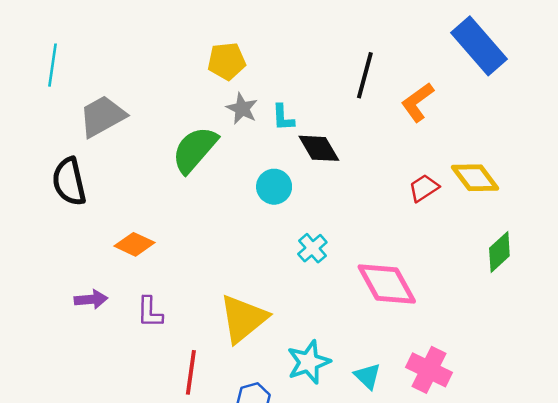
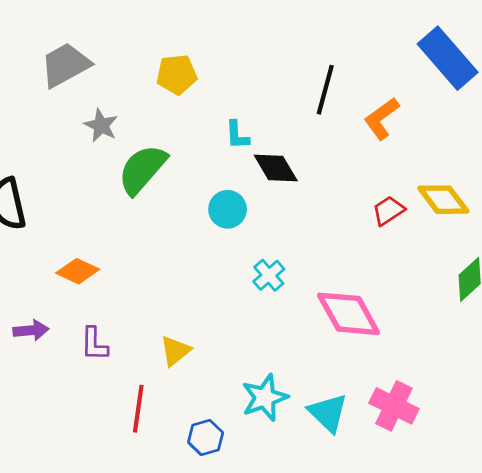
gray star: (242, 109) -> (101, 125), moved
gray trapezoid: (102, 116) -> (65, 65), moved
yellow triangle: (243, 319) -> (175, 351), moved, size x0.6
cyan triangle: (368, 376) -> (328, 413), size x1.4

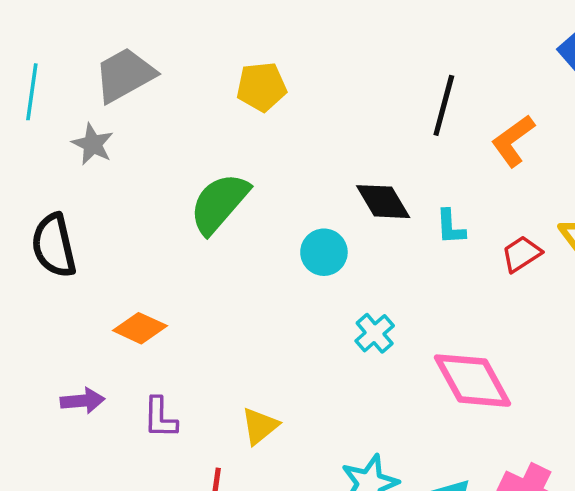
gray star: (101, 125) -> (93, 144), moved
cyan L-shape: (237, 135) -> (451, 227), moved

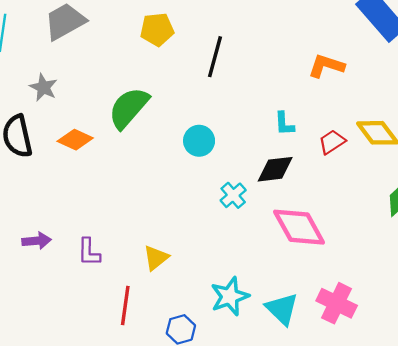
black line: (444, 105) -> (215, 57), moved
orange L-shape: (513, 141) -> (326, 66), turned 54
gray star: (93, 144) -> (43, 87), moved
black diamond: (383, 202) -> (275, 169), moved, turned -66
orange diamond: (140, 328) -> (75, 140), moved

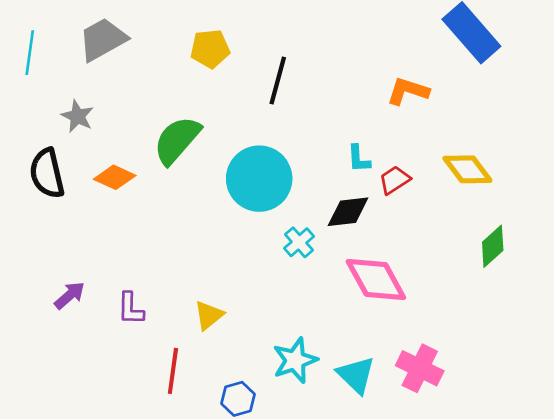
cyan circle: (199, 141) -> (259, 179), size x1.8
red trapezoid: (332, 142) -> (394, 180), moved
purple arrow: (37, 241) -> (70, 295), turned -36

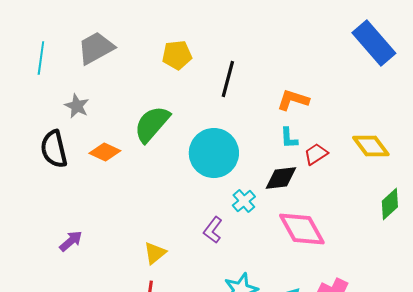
orange L-shape: (408, 91) -> (293, 100), moved
purple L-shape: (131, 309) -> (213, 230), moved, turned 36
yellow triangle: (209, 315) -> (155, 253), moved

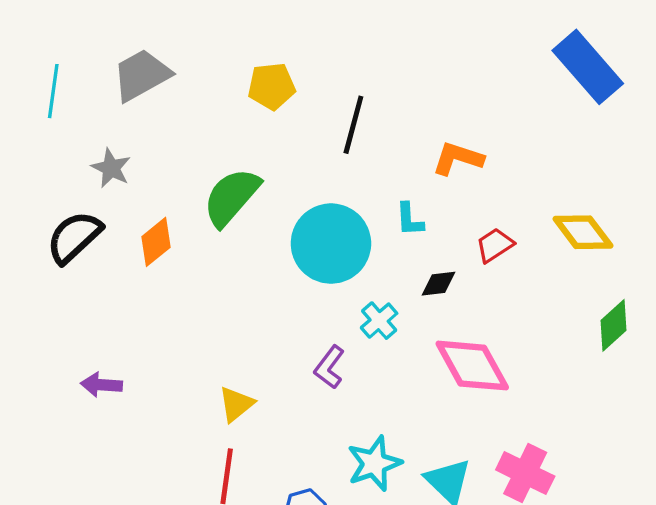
cyan L-shape: (289, 138) -> (410, 219), moved
black semicircle: (54, 149) -> (74, 237), turned 60
orange diamond: (105, 152) -> (156, 242), turned -64
black diamond: (281, 178) -> (438, 284), size x0.7
purple arrow: (71, 241) -> (101, 385), turned -135

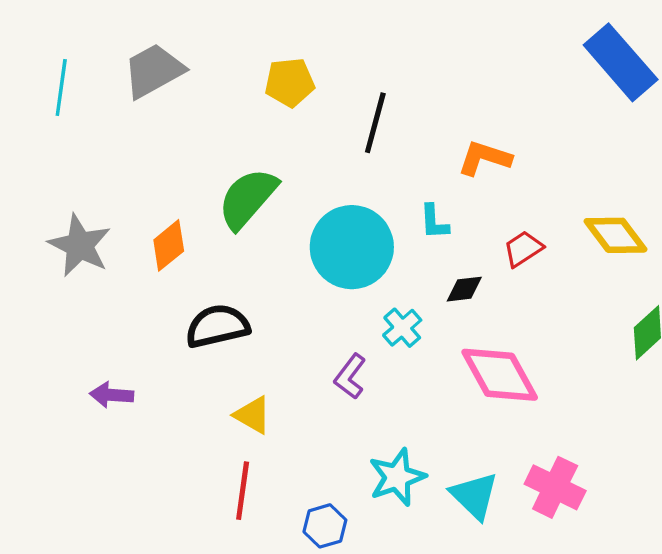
gray star: (111, 168) -> (80, 245), moved, size x1.5
black semicircle: (74, 237) -> (217, 326), moved, turned 30
yellow triangle: (236, 404) -> (253, 415), turned -51

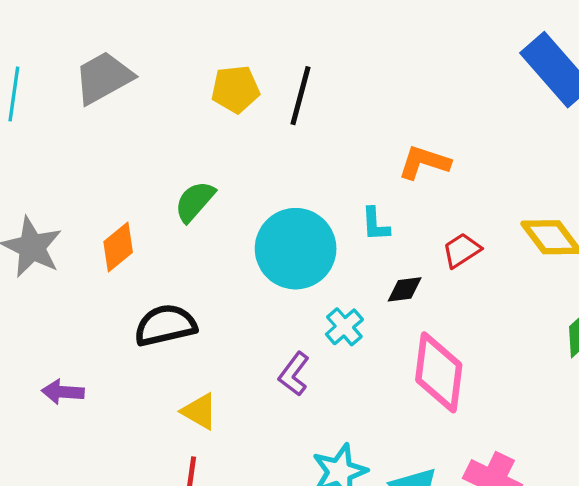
black line: (375, 123) -> (300, 96), moved
green semicircle: (248, 198) -> (195, 201), size x0.7
pink diamond: (500, 375) -> (439, 372), turned 36

